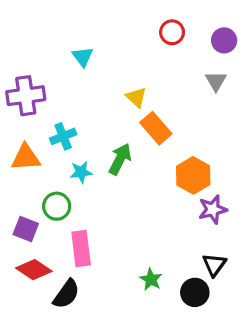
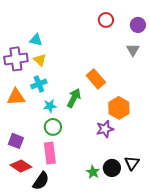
cyan triangle: (83, 57) -> (36, 40), moved, turned -40
yellow triangle: (136, 97) -> (40, 60), moved
green circle: (57, 206) -> (53, 127), moved
purple star: (213, 209) -> (105, 129), moved
black circle: (195, 292) -> (112, 168), moved

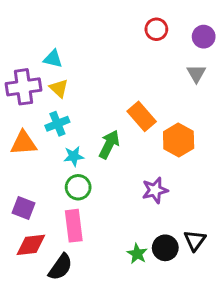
orange hexagon: (119, 108) -> (179, 140), moved
red diamond: (21, 166) -> (31, 245), turned -40

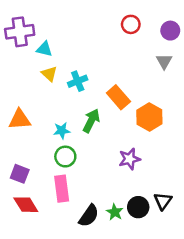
purple cross: (23, 87) -> (20, 32), moved
cyan cross: (57, 124) -> (78, 81), moved
red diamond: (31, 245) -> (26, 205), turned 65
black semicircle: (60, 267) -> (89, 216), moved

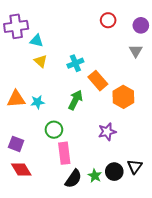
cyan cross: (78, 81) -> (75, 63), moved
cyan star: (62, 131) -> (38, 102), moved
pink rectangle: (62, 189) -> (64, 153), moved

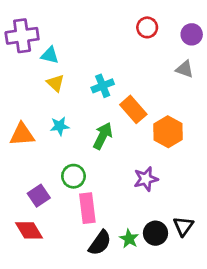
gray triangle: (136, 51) -> (185, 69), turned -40
cyan star: (38, 102) -> (60, 126), moved
purple square: (16, 144) -> (39, 196), moved, turned 35

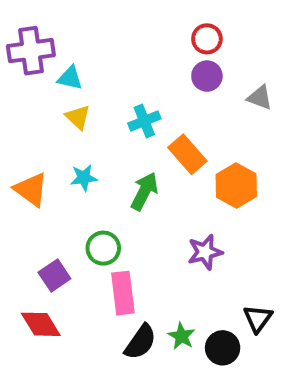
purple circle: (192, 34) -> (207, 76), moved
orange triangle: (22, 134) -> (31, 189), turned 40
black circle: (155, 233) -> (223, 348), moved

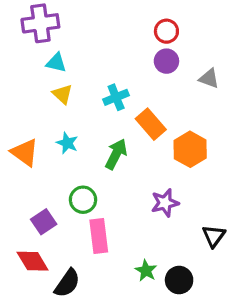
purple cross: (31, 51) -> (40, 23), moved
cyan star: (84, 178) -> (67, 143), turned 30
black triangle: (258, 319) -> (214, 236), moved
black semicircle: (140, 342) -> (67, 283), moved

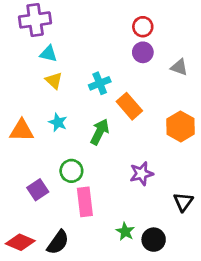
orange hexagon: (190, 149) -> (181, 126), moved
orange triangle: (25, 152) -> (22, 130), turned -35
red diamond: (33, 261) -> (20, 242), moved, turned -36

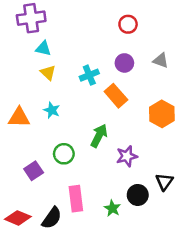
purple circle: (143, 52) -> (124, 63), moved
green arrow: (100, 132) -> (99, 136), moved
pink rectangle: (85, 202) -> (76, 199), moved
black circle: (154, 240) -> (138, 195), moved

